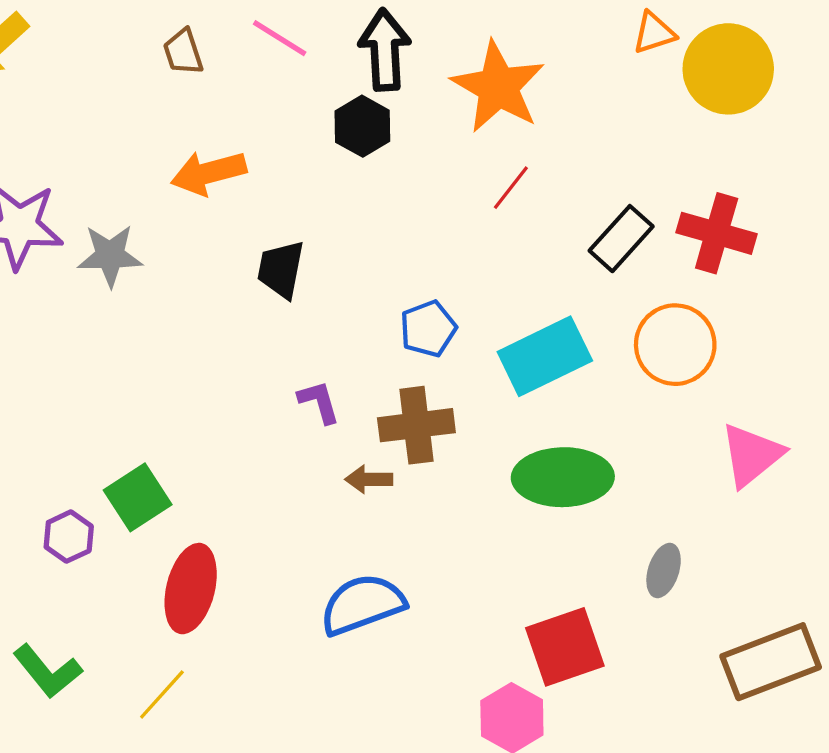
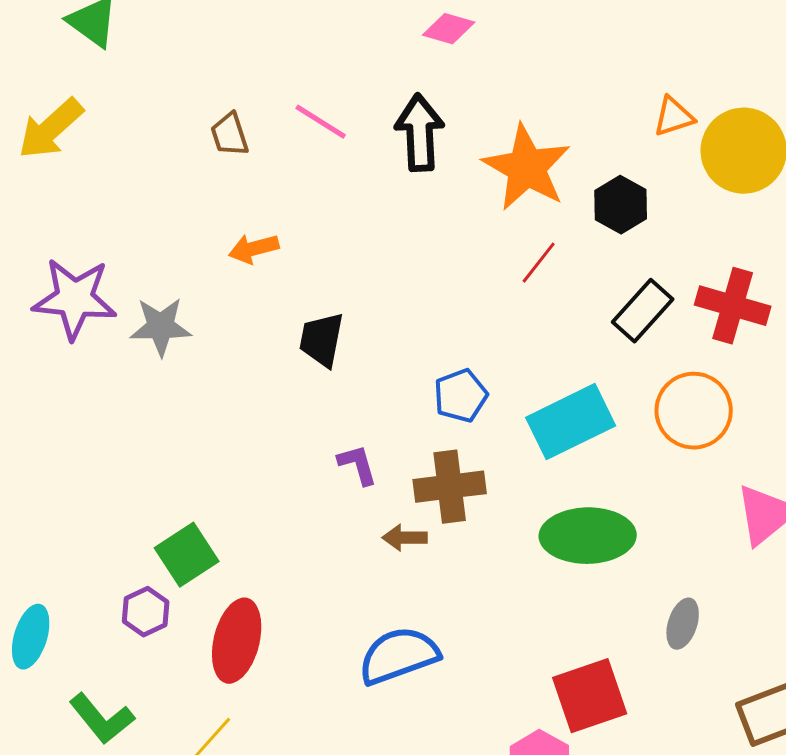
black hexagon: (362, 126) -> (621, 205), moved
orange arrow: (209, 173) -> (254, 249), size x0.7
purple hexagon: (69, 537) -> (146, 612), moved

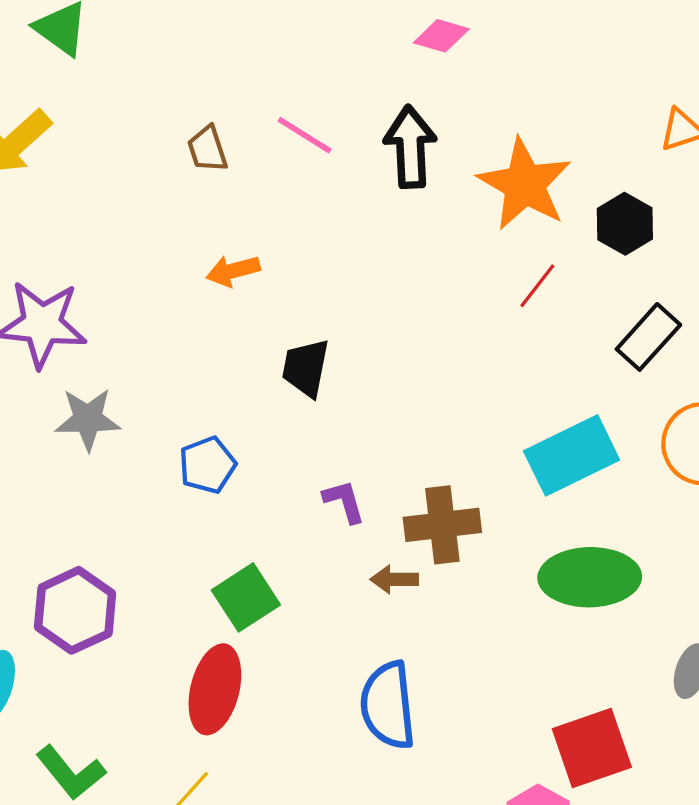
gray star: (161, 327) -> (88, 419), moved
blue pentagon: (461, 396) -> (207, 465), moved
green square: (187, 555) -> (246, 597), moved
purple hexagon: (146, 612) -> (75, 610), moved, size x1.6
blue semicircle: (399, 656) -> (388, 705), turned -76

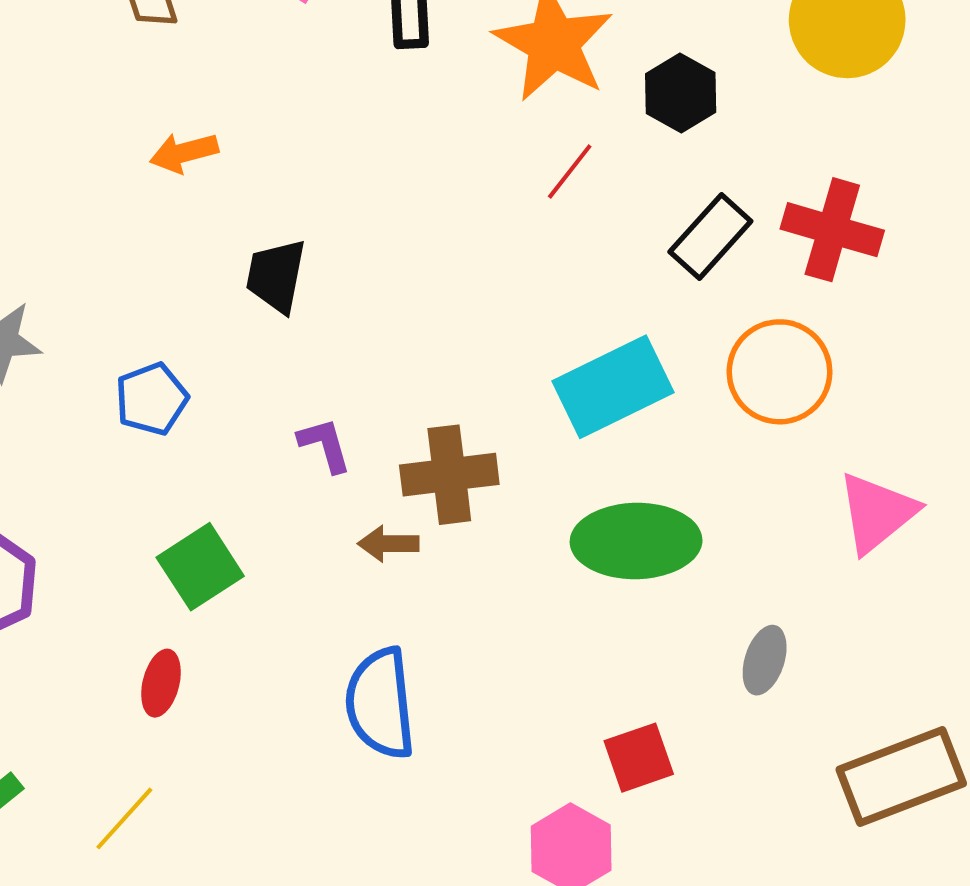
red ellipse: (215, 689) -> (161, 683), size x0.6
red square: (592, 748) -> (639, 758), size x0.7

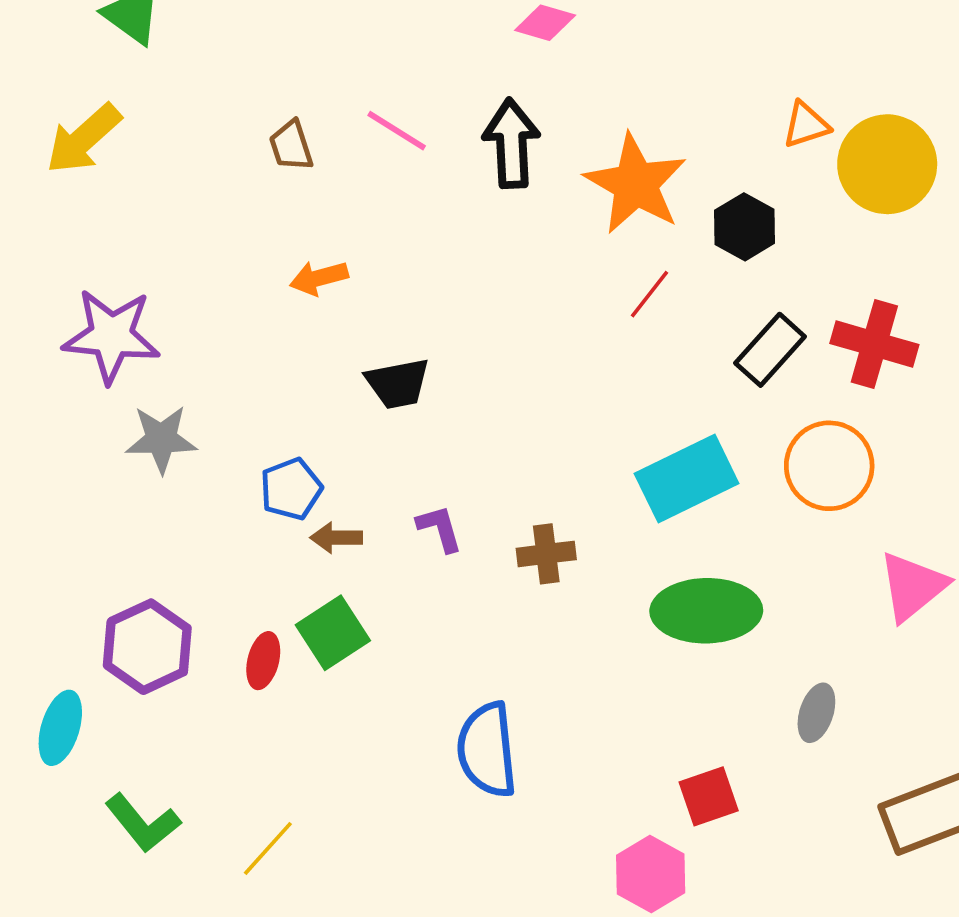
black trapezoid: (276, 276) -> (398, 383), turned -112
brown cross: (449, 475) -> (546, 554), size x0.7
brown arrow: (388, 544) -> (336, 538), moved
red ellipse: (161, 683) -> (263, 661), moved

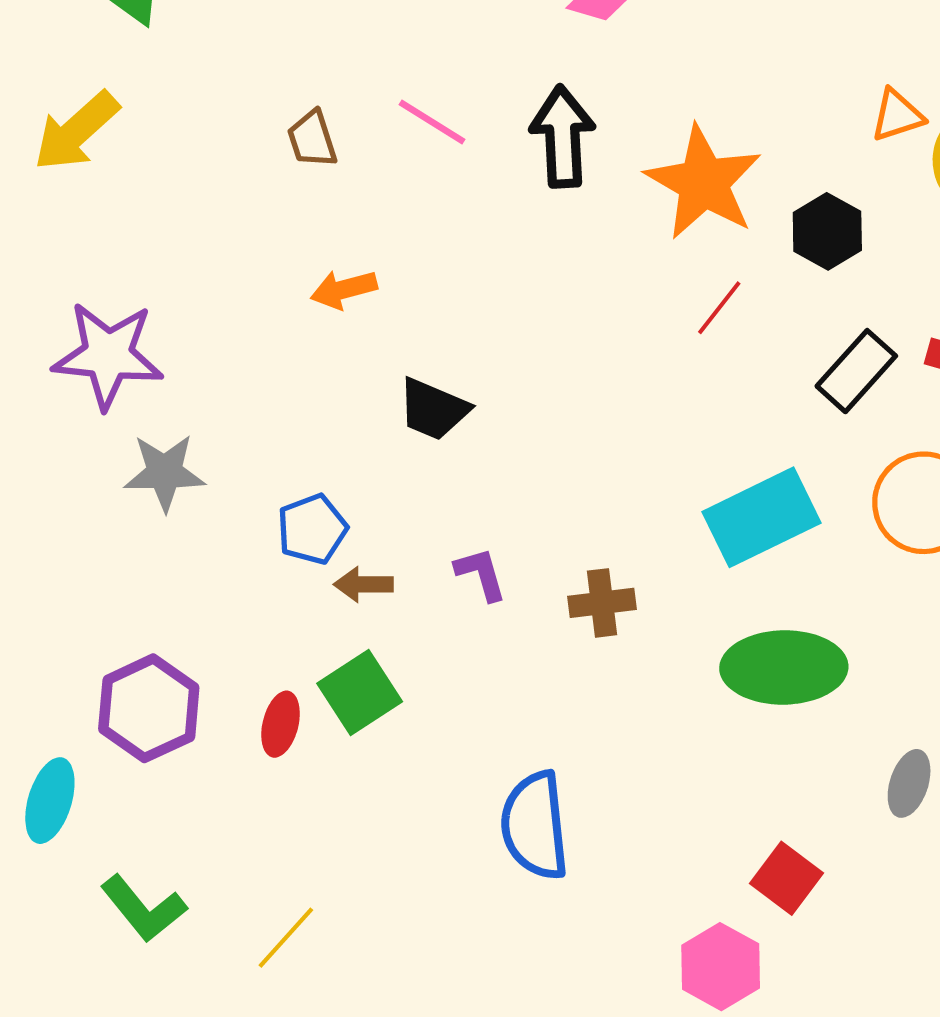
black trapezoid: (398, 383) -> (433, 409), turned 34
red square: (709, 796) -> (786, 878), turned -34

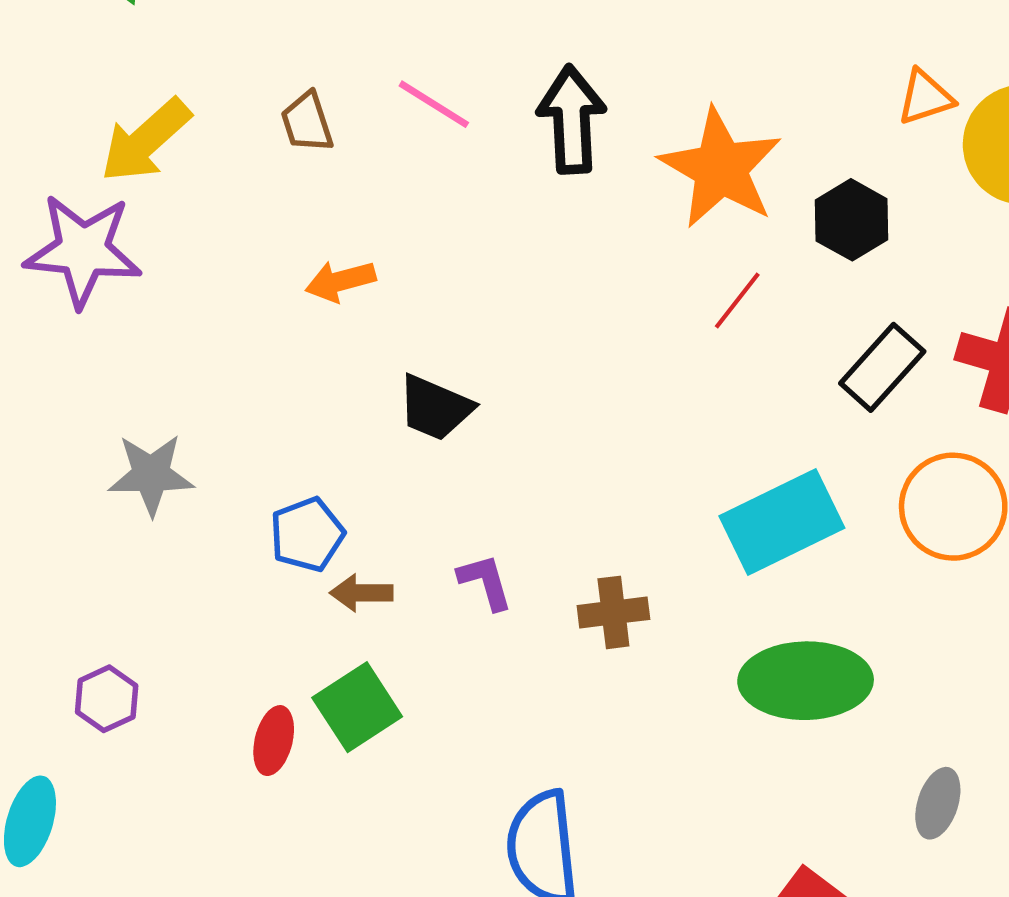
yellow arrow: (76, 131) -> (146, 140), moved
purple star: (108, 355) -> (83, 250), moved
purple hexagon: (149, 708) -> (107, 699), moved, size x0.6

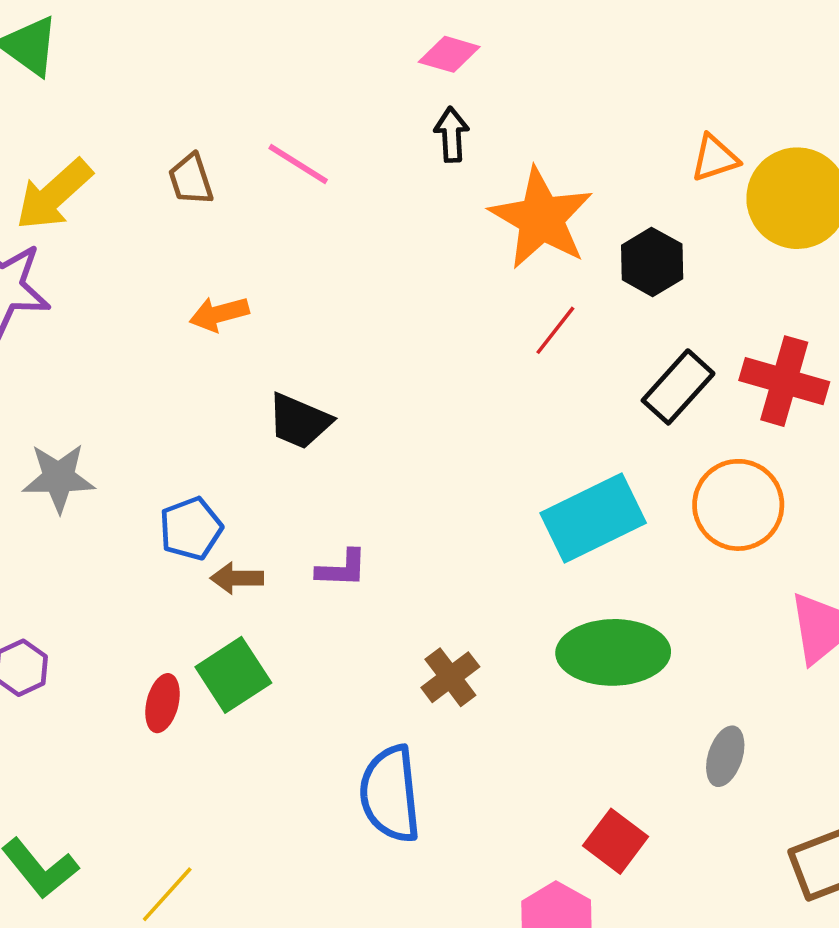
black arrow: (572, 120) -> (452, 134), moved, size x0.6
purple L-shape: (485, 582) -> (342, 569), turned 108
brown cross: (613, 612) -> (450, 677), moved, turned -30

